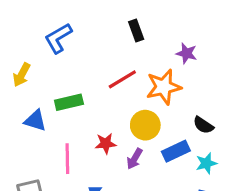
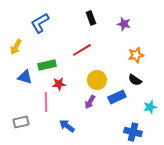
purple star: (186, 53) -> (124, 24), moved
orange star: (164, 87) -> (136, 55), moved, size x0.7
red star: (106, 143) -> (59, 84), moved
cyan star: (206, 163) -> (150, 107), moved

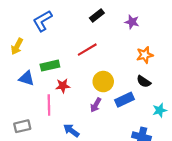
black rectangle: (91, 18) -> (97, 16), turned 72

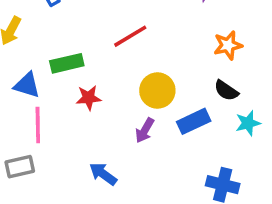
pink line: (49, 105) -> (38, 125), moved
cyan star: (160, 110) -> (248, 123), moved

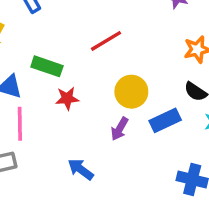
green rectangle: (67, 63) -> (47, 66), turned 32

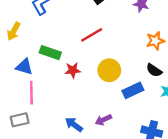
red star: (67, 98) -> (73, 70), moved
purple arrow: (120, 129) -> (103, 120), moved, turned 35

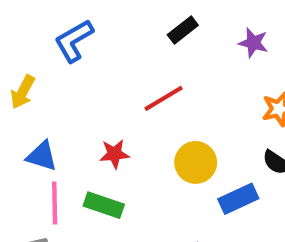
green rectangle: (50, 53) -> (104, 205), moved
red star: (73, 70) -> (114, 154), moved

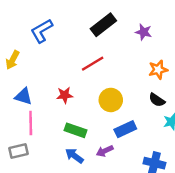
black rectangle: (183, 30) -> (103, 25), size x1.5
blue rectangle: (238, 199) -> (125, 129), moved
green rectangle: (104, 205) -> (76, 130), moved

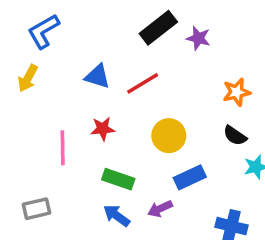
blue L-shape: (42, 31) -> (43, 31), moved
purple star: (144, 32) -> (198, 38), moved
blue triangle: (23, 96) -> (97, 76), moved
pink line: (31, 123) -> (63, 148), moved

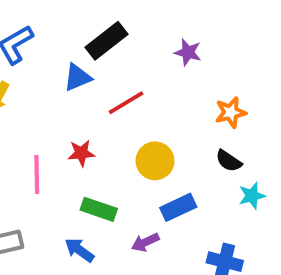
black rectangle: (158, 28) -> (107, 41), moved
blue triangle: (97, 76) -> (77, 78), moved, turned -40
blue arrow: (117, 216) -> (79, 250), moved

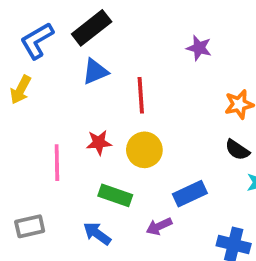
black rectangle: (107, 41) -> (92, 28), moved
red line: (126, 103) -> (141, 95), turned -63
yellow circle: (155, 161) -> (144, 150), moved

